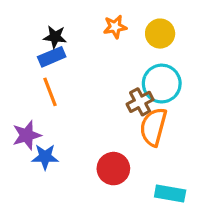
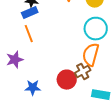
brown cross: (140, 102) -> (83, 72), moved
blue star: (45, 157) -> (33, 88), moved

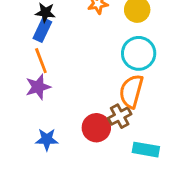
blue rectangle: (30, 13) -> (42, 30), turned -42
purple star: (15, 60) -> (38, 87), moved

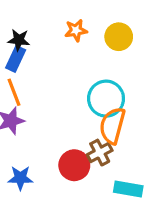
cyan circle: (139, 53) -> (106, 99), moved

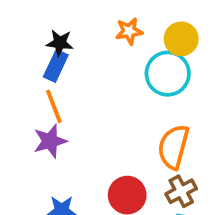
cyan circle: (106, 99) -> (168, 74), moved
brown cross: (100, 153) -> (181, 191), moved

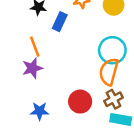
blue rectangle: (56, 66) -> (60, 22), moved
cyan circle: (168, 74) -> (112, 50), moved

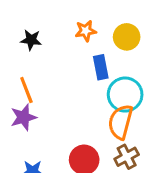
blue rectangle: (60, 22) -> (101, 67), moved, turned -36

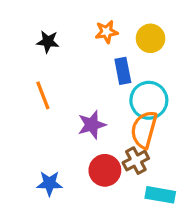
purple star: (23, 117) -> (92, 125), moved
brown cross: (127, 157) -> (136, 161), moved

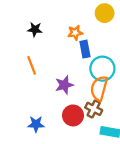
orange star: (107, 32) -> (75, 33), moved
yellow circle: (151, 38) -> (105, 13), moved
brown cross: (136, 161) -> (94, 109), turned -35

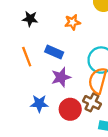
blue rectangle: (85, 49) -> (54, 52), moved, turned -56
blue star: (36, 124) -> (39, 104), moved

